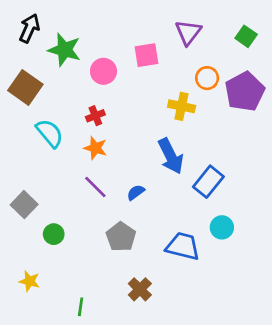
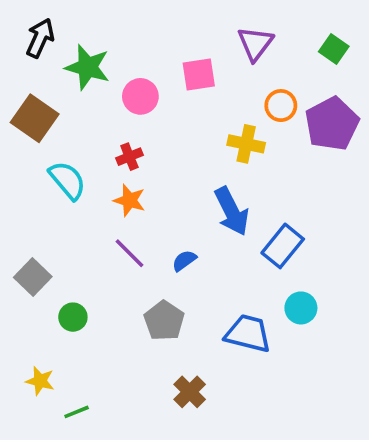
green line: (81, 307) -> (77, 412), moved, turned 60

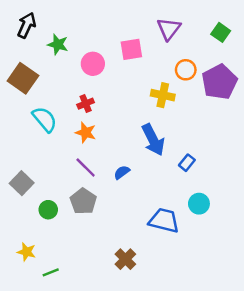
green star: (88, 67) -> (58, 44), size x0.7
blue rectangle: (283, 246) -> (187, 163), size x0.6
gray pentagon: (164, 321) -> (83, 201), moved

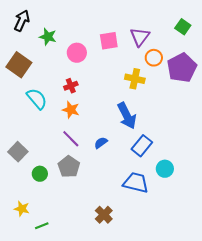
purple triangle: (169, 29) -> (140, 37), moved
blue rectangle: (187, 163) -> (142, 146), moved, size x1.5

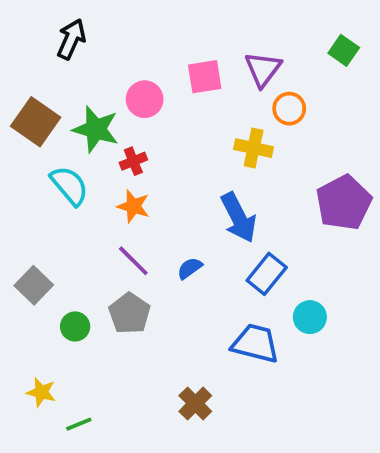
black arrow: (22, 21) -> (71, 39), moved
green star: (48, 37) -> (96, 129), moved, size x1.4
purple pentagon: (182, 68) -> (344, 203), moved

